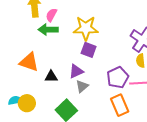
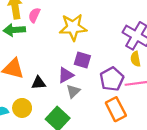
green arrow: (48, 30) -> (14, 30), moved
purple square: (89, 50) -> (82, 60), moved
yellow circle: (27, 103) -> (22, 108), moved

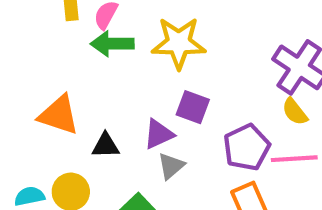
green arrow: (14, 30) -> (112, 44), moved
yellow semicircle: (136, 59) -> (295, 112), turned -32

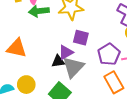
black triangle: (106, 146) -> (58, 61), moved
gray triangle: (171, 166) -> (73, 67), size x1.6

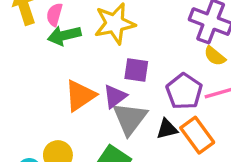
orange triangle: (17, 48) -> (80, 96), moved, turned -40
black triangle: (58, 61) -> (167, 129), moved

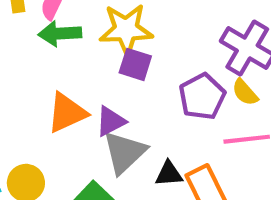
purple square: (136, 70) -> (135, 64), moved
purple pentagon: (184, 91) -> (202, 97), moved

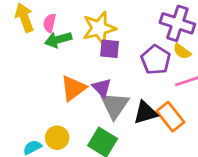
purple triangle: (111, 121) -> (102, 88), turned -35
black triangle: (169, 174) -> (145, 113), size x1.4

